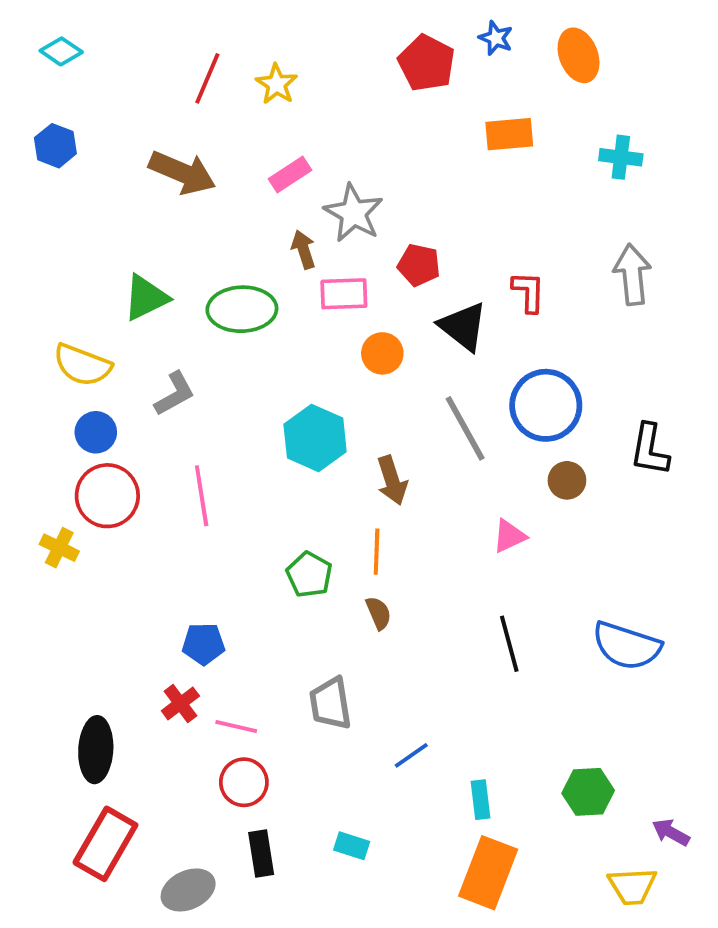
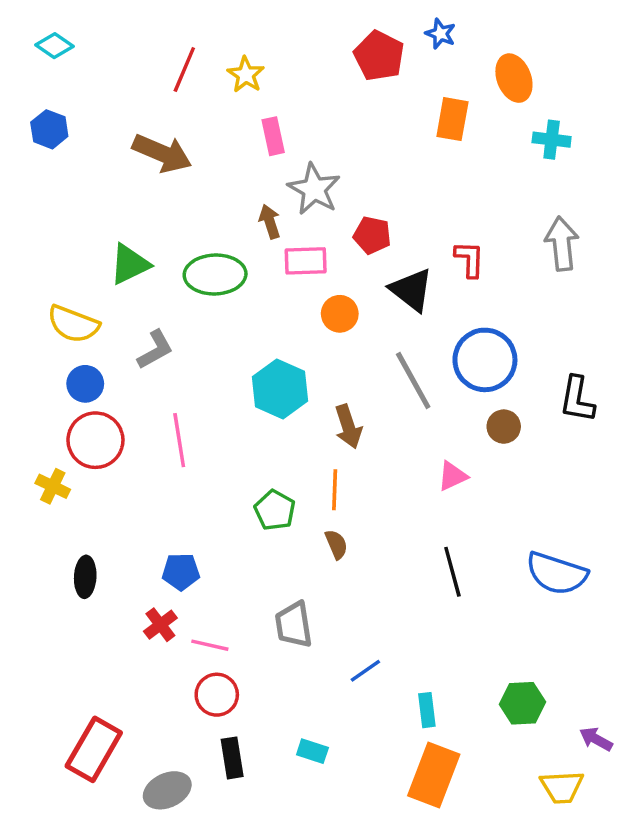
orange ellipse: (579, 55) -> (514, 78), moved
orange rectangle: (509, 134) -> (452, 119), turned -75
pink rectangle: (290, 175) -> (273, 136), moved, turned -69
black ellipse: (96, 750) -> (85, 577), moved, size x0.7

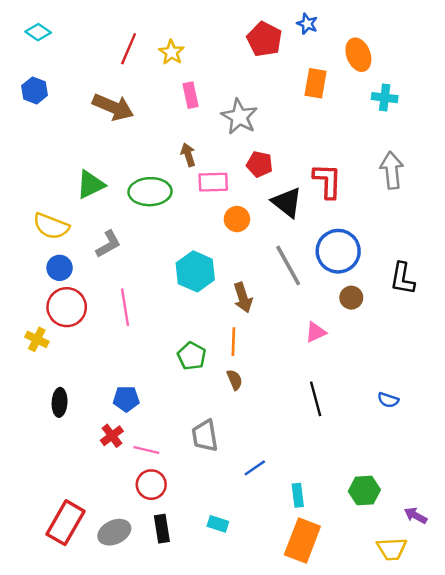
gray star: (314, 189) -> (239, 117), moved
red L-shape: (470, 259) -> (327, 181), size x1.4
blue semicircle: (557, 573) -> (388, 400), size x0.5
gray ellipse: (167, 790) -> (114, 532), moved

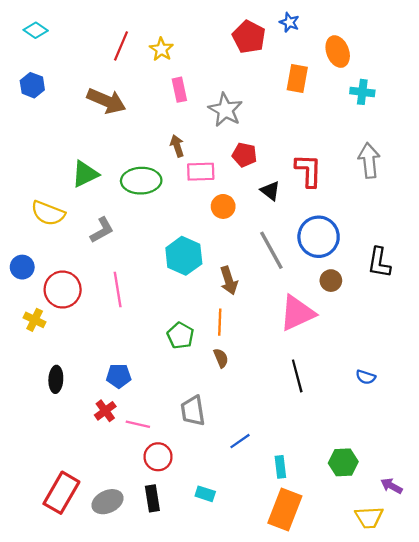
black triangle: (287, 202) -> (270, 191), size x0.7
blue circle: (60, 268) -> (22, 267), moved
pink triangle: (316, 332) -> (297, 313), size x1.8
red circle: (151, 485) -> (158, 457), moved

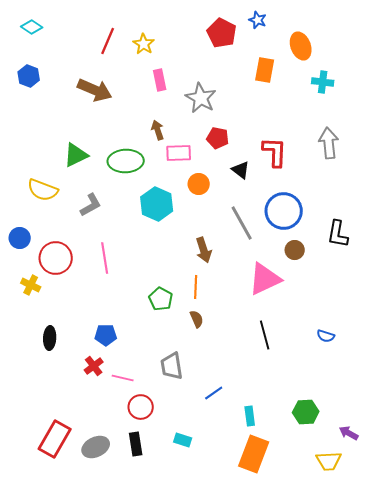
cyan hexagon: (184, 256) -> (157, 204), moved

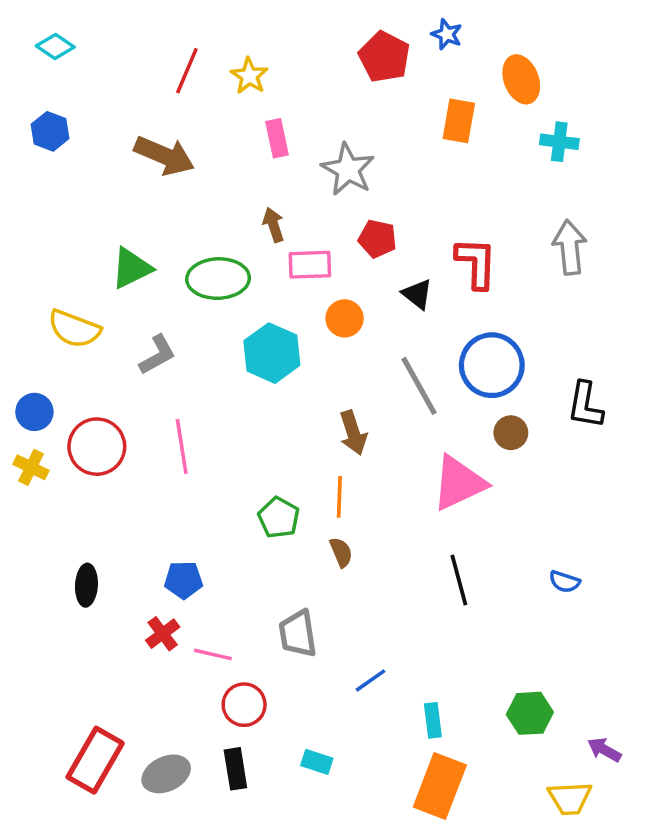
yellow cross: (31, 285) -> (31, 467), moved

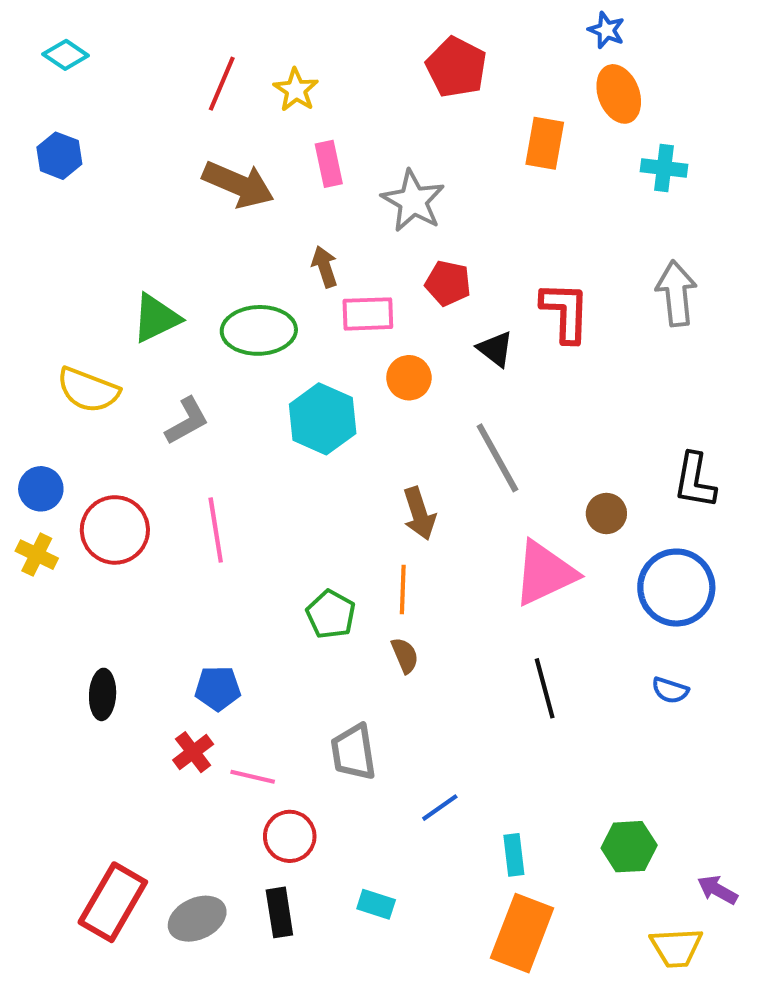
blue star: (447, 34) -> (606, 30), moved
brown arrow: (164, 156) -> (238, 184), moved
blue circle: (492, 365) -> (676, 588), moved

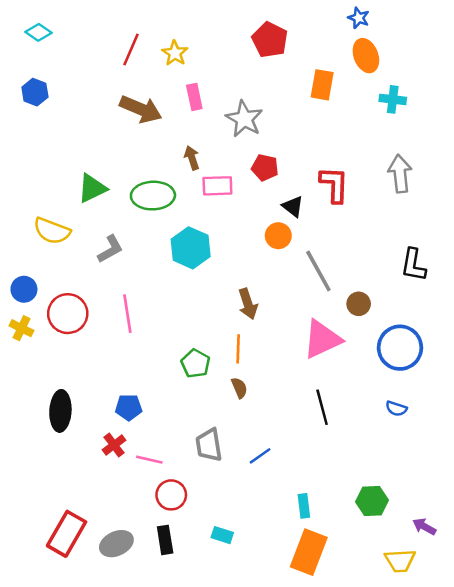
orange circle: (409, 378) -> (278, 236), moved
gray line: (497, 458) -> (318, 271), moved
black L-shape: (695, 481) -> (413, 265), moved
black ellipse: (103, 694) -> (60, 411), size x1.4
blue line: (440, 808) -> (260, 456), moved

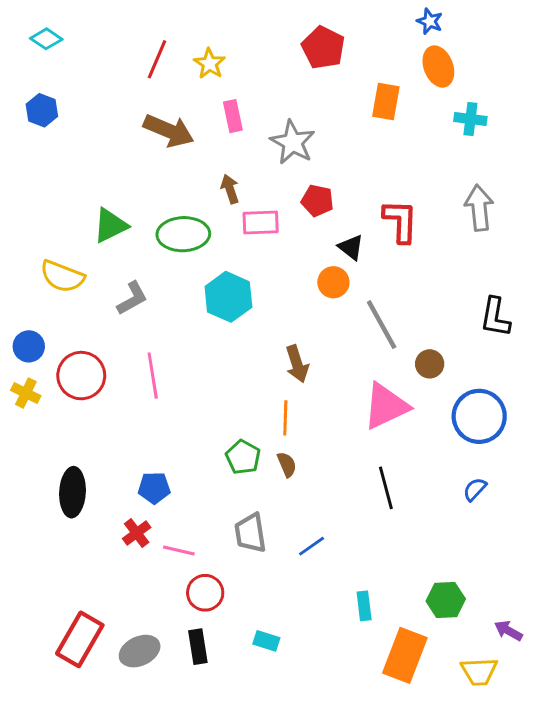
green pentagon: (196, 363) -> (243, 457), moved
blue semicircle: (396, 409) -> (475, 489), turned 115
orange rectangle: (309, 552) -> (405, 655), moved

